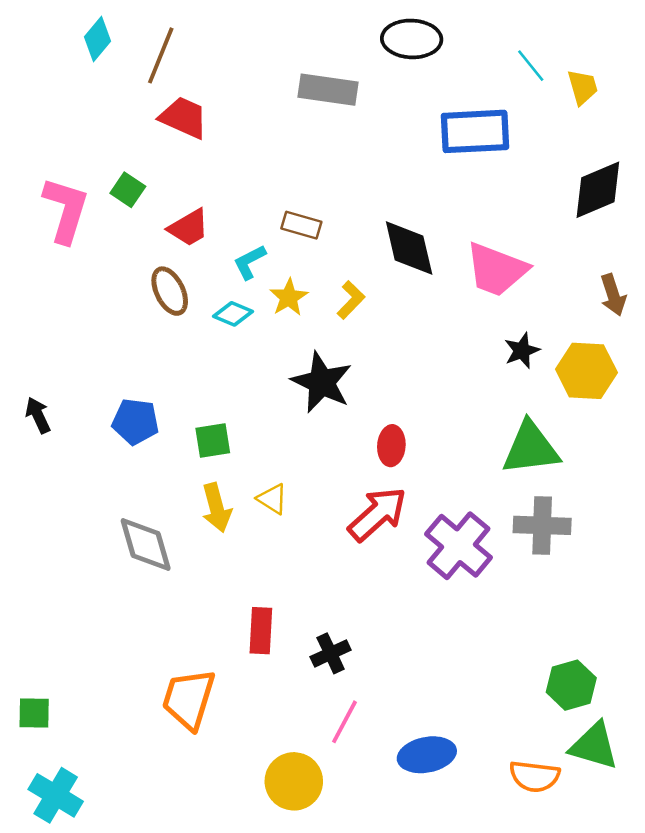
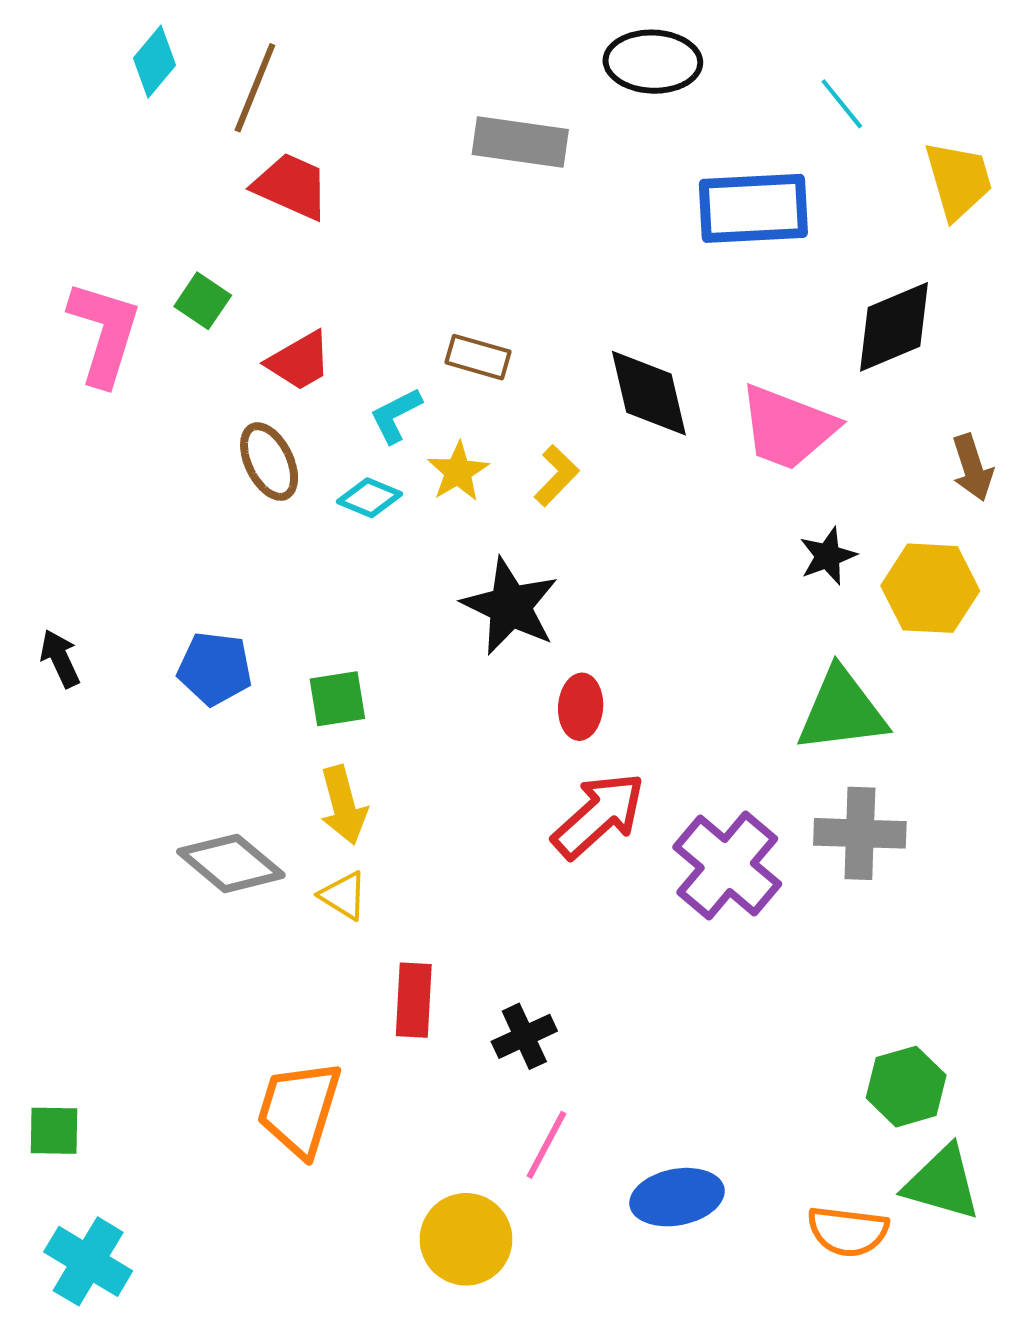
yellow trapezoid: (583, 87) -> (958, 180), moved, size x1.4
black diamond: (598, 190) -> (894, 327), moved
red ellipse: (391, 446) -> (581, 707), moved
yellow triangle: (272, 499) -> (343, 896), moved
gray diamond: (146, 544) -> (231, 863), turned -34

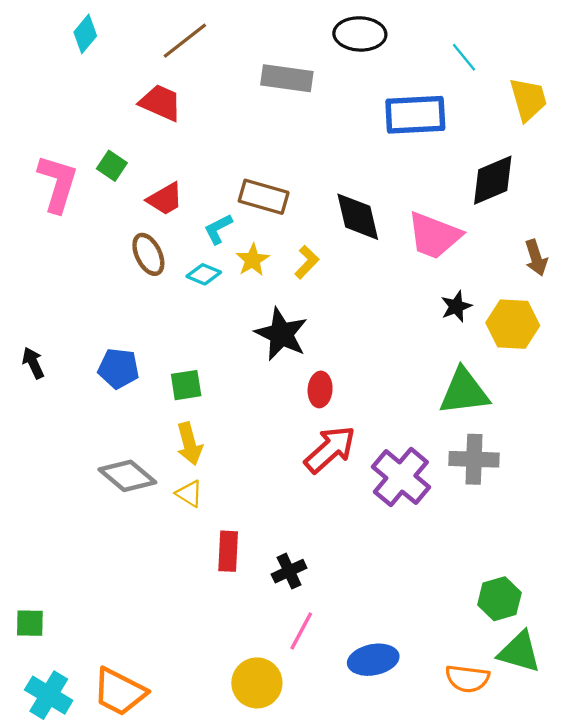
brown line: (255, 88) -> (185, 41), moved, turned 30
brown rectangle: (478, 357) -> (264, 197), size x1.4
orange trapezoid: (299, 1109) -> (120, 692), moved, turned -80

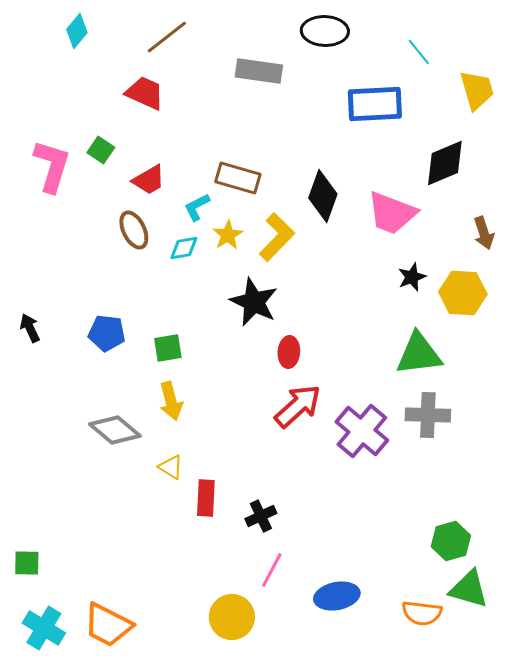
black diamond: (358, 217) -> (323, 196), turned 33
yellow L-shape: (307, 262) -> (277, 237), size x1.6
cyan diamond: (204, 274) -> (184, 248), turned -32
yellow triangle: (189, 494) -> (171, 467), moved

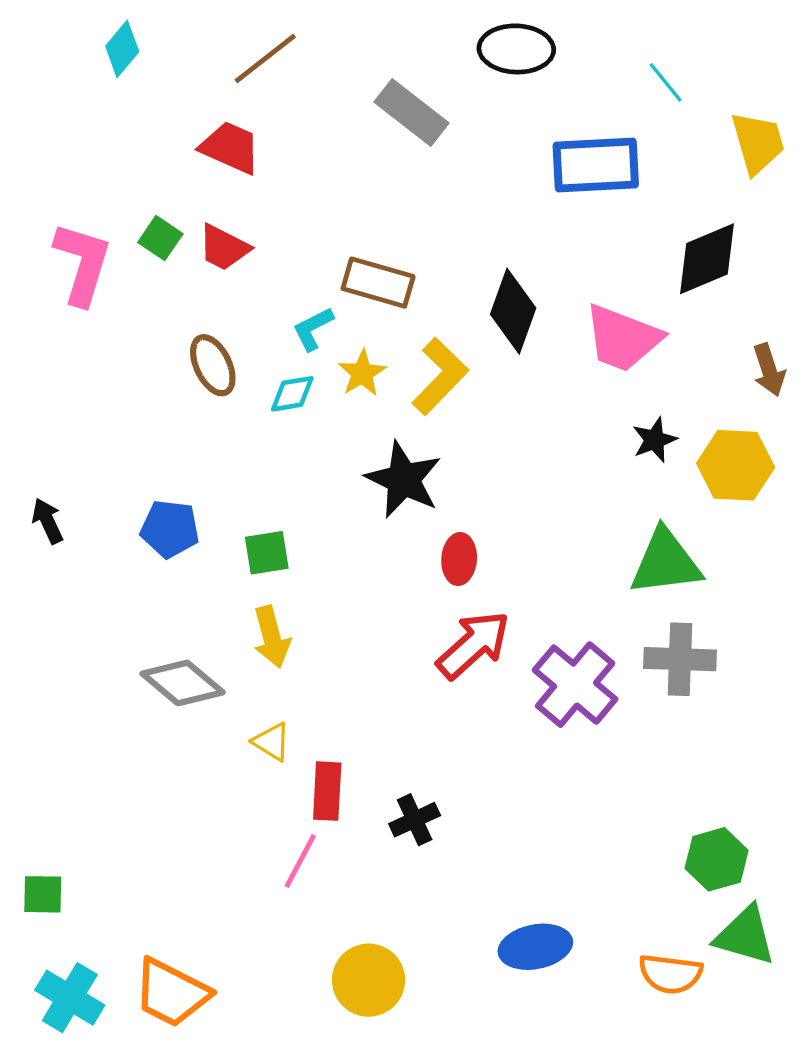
gray rectangle: (259, 71) -> (411, 113), turned 30
red trapezoid: (149, 180) -> (224, 248), moved, turned 57
pink line: (272, 570) -> (300, 861), moved

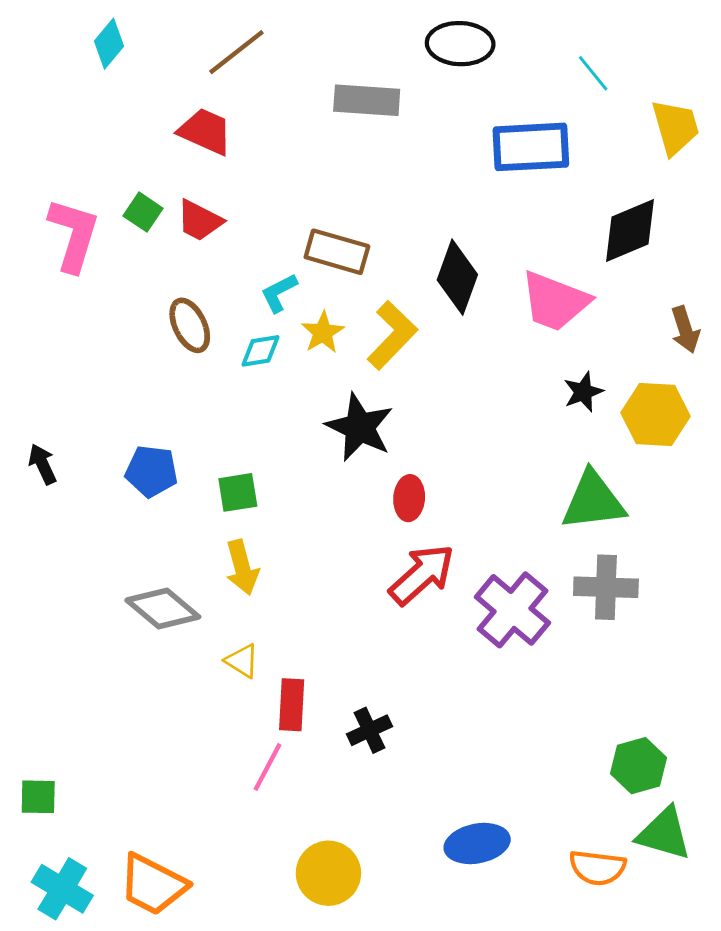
gray rectangle: (411, 113) -> (367, 100), turned -34

